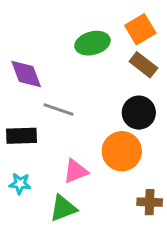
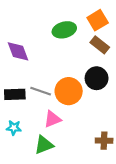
gray line: (59, 110) -> (41, 91), moved
orange circle: (122, 151) -> (69, 91), moved

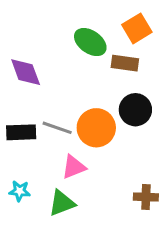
green ellipse: (64, 30) -> (90, 42), turned 50
brown rectangle: (100, 45) -> (125, 63), moved, turned -30
cyan star: (14, 128) -> (20, 191), moved

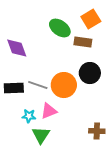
cyan star: (20, 191) -> (29, 116), moved
green triangle: (62, 203) -> (41, 135), turned -36

